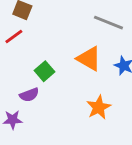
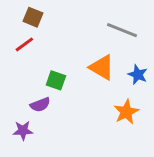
green square: (45, 71) -> (56, 80), turned -30
orange star: (99, 107) -> (126, 112), moved

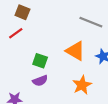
purple semicircle: (40, 105) -> (40, 81), moved
orange star: (126, 112) -> (82, 85), moved

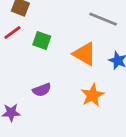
green square: (40, 61) -> (42, 41), moved

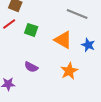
purple semicircle: (42, 90) -> (31, 67), turned 48

